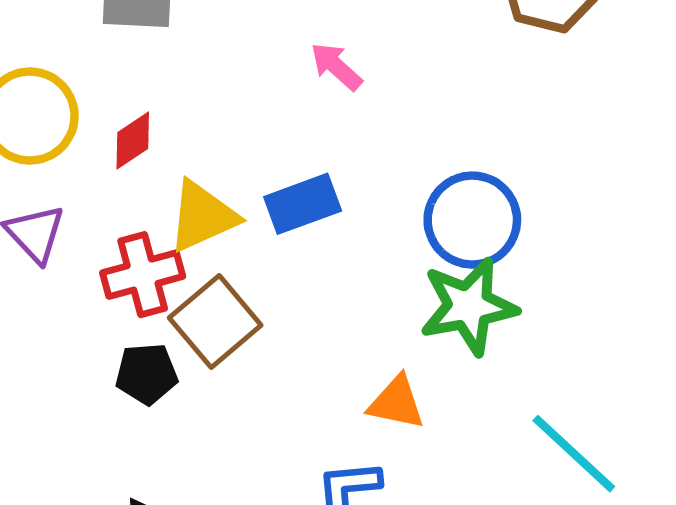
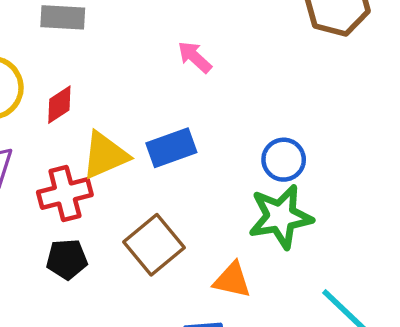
blue circle: (472, 220) -> (284, 160), size x0.7
brown square: (215, 322) -> (154, 245), moved

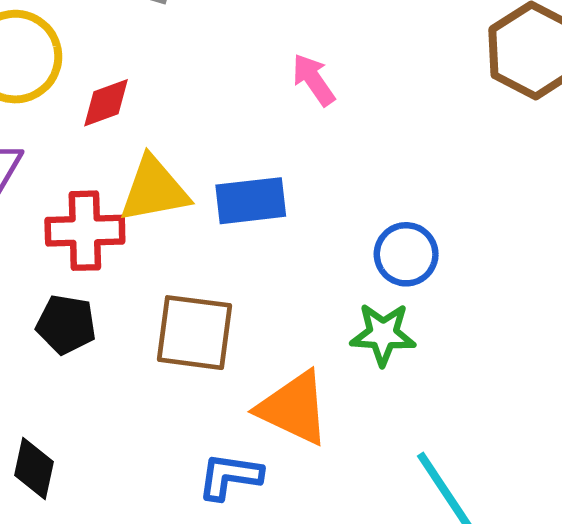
green star: (281, 217) -> (383, 334), size x0.7
brown square: (154, 245) -> (194, 333), turned 34
orange triangle: (232, 280) -> (294, 408), size x1.4

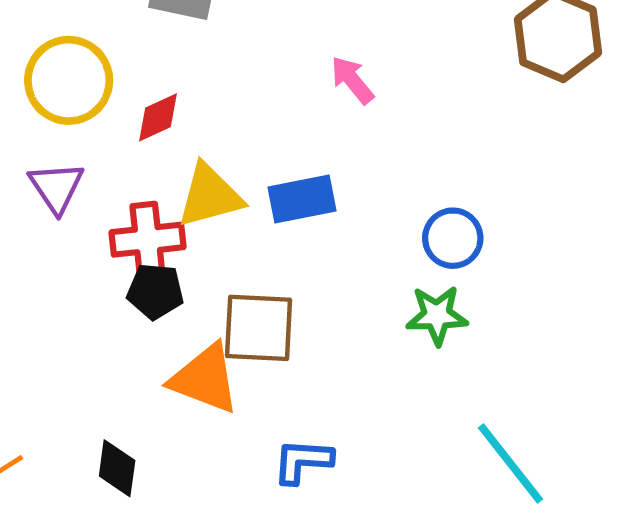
black pentagon: (66, 324) -> (155, 291), moved
orange triangle: (294, 408) -> (205, 379), moved

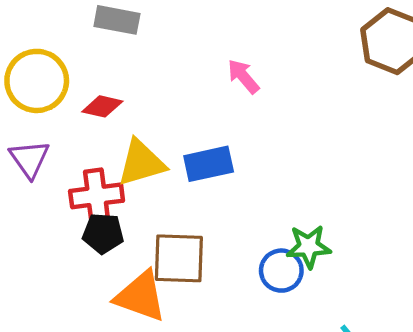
red diamond: (158, 117) -> (102, 106), turned 39
blue circle: (453, 238) -> (281, 271), moved

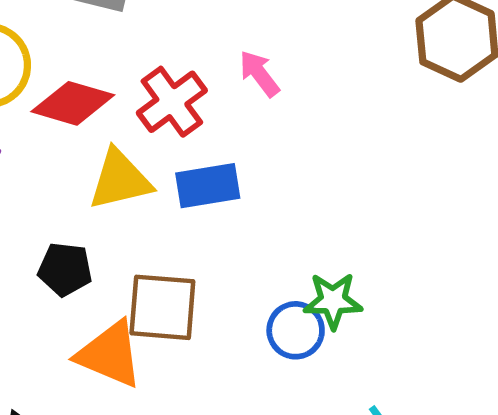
red diamond: (102, 106) -> (73, 103), size x1.5
red cross: (97, 196) -> (172, 102), moved, turned -32

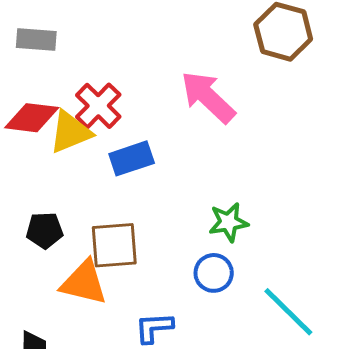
pink arrow: (259, 74) -> (208, 97), moved, size x1.8
yellow triangle: (120, 180) -> (70, 132), moved
blue circle: (296, 330) -> (214, 273), moved

